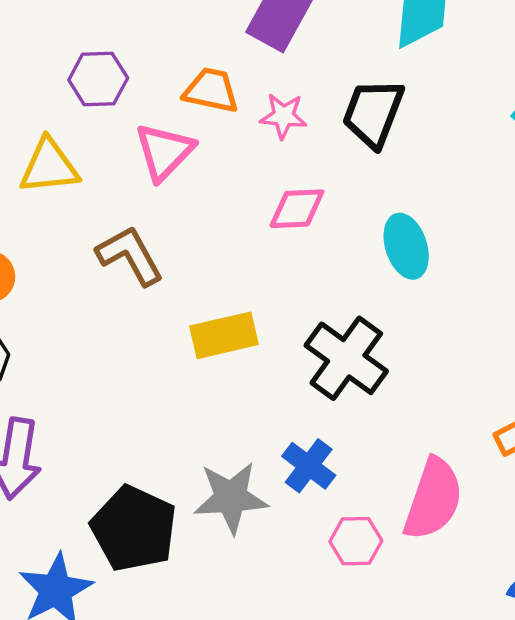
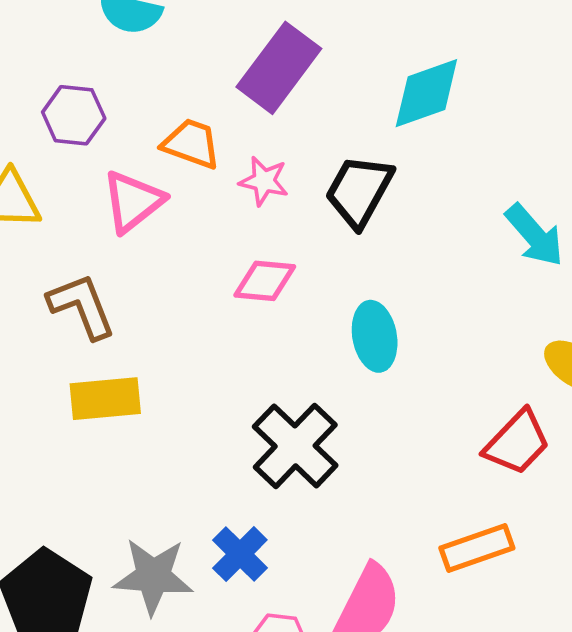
yellow rectangle: (224, 335) -> (105, 399), moved

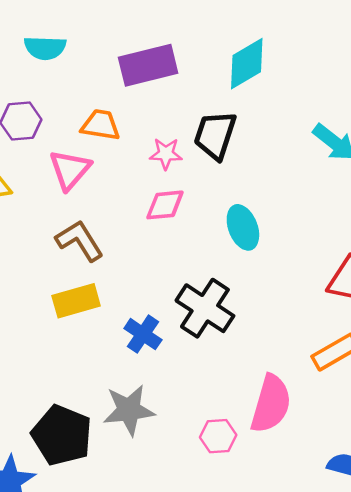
purple rectangle: (279, 68) -> (148, 65), turned 50
pink star: (264, 181) -> (166, 154), moved
brown L-shape: (82, 306) -> (80, 241), moved
blue cross: (240, 554) -> (143, 334), moved

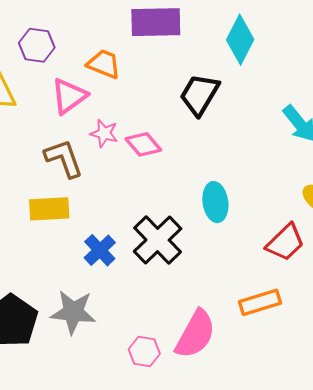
cyan diamond: (247, 64) -> (240, 40), turned -45
pink star: (166, 154) -> (104, 133), moved
pink diamond: (165, 205) -> (143, 144), turned 42
cyan ellipse: (243, 227) -> (215, 202), moved

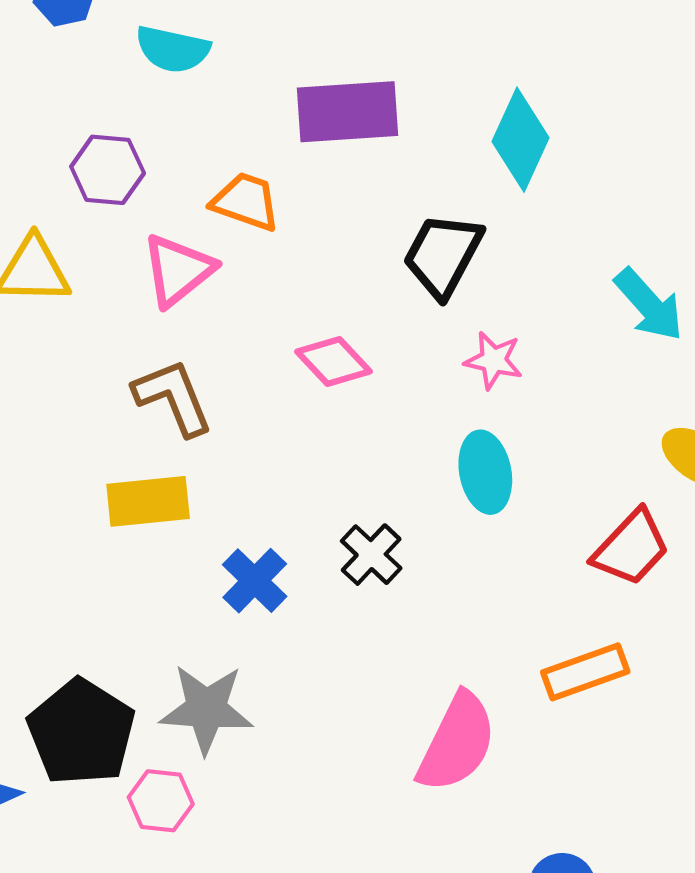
pink star: (104, 133) -> (494, 360), moved
black cross: (158, 240) -> (371, 555), size x0.6
pink hexagon: (144, 351) -> (161, 801), moved

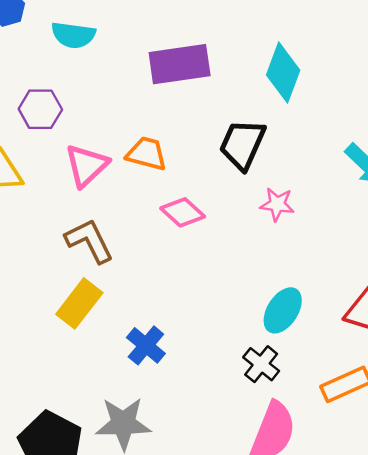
orange trapezoid: (246, 202) -> (147, 154), moved
cyan ellipse: (485, 472) -> (283, 310), moved, turned 48
yellow rectangle: (148, 501) -> (79, 303), turned -42
black cross: (371, 555) -> (261, 364), moved

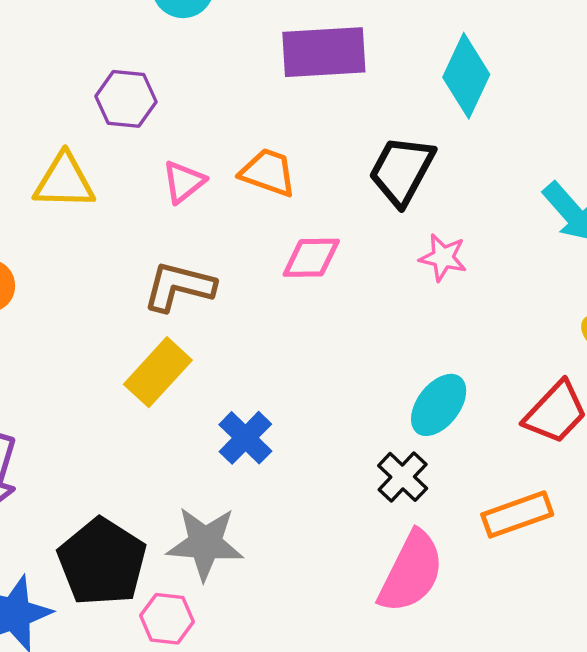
pink triangle: (87, 165) -> (184, 182), size x0.7
pink diamond: (183, 212) -> (311, 258), turned -48
brown L-shape: (89, 241) -> (179, 287), turned -54

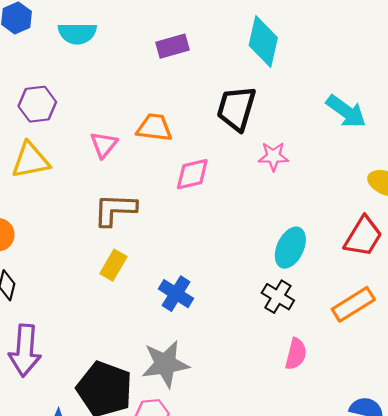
purple rectangle: (324, 52) -> (173, 46), size x0.6
purple hexagon: (126, 99) -> (37, 104), moved
yellow rectangle: (158, 372) -> (113, 265), size x0.7
pink semicircle: (411, 572) -> (296, 354), size x0.6

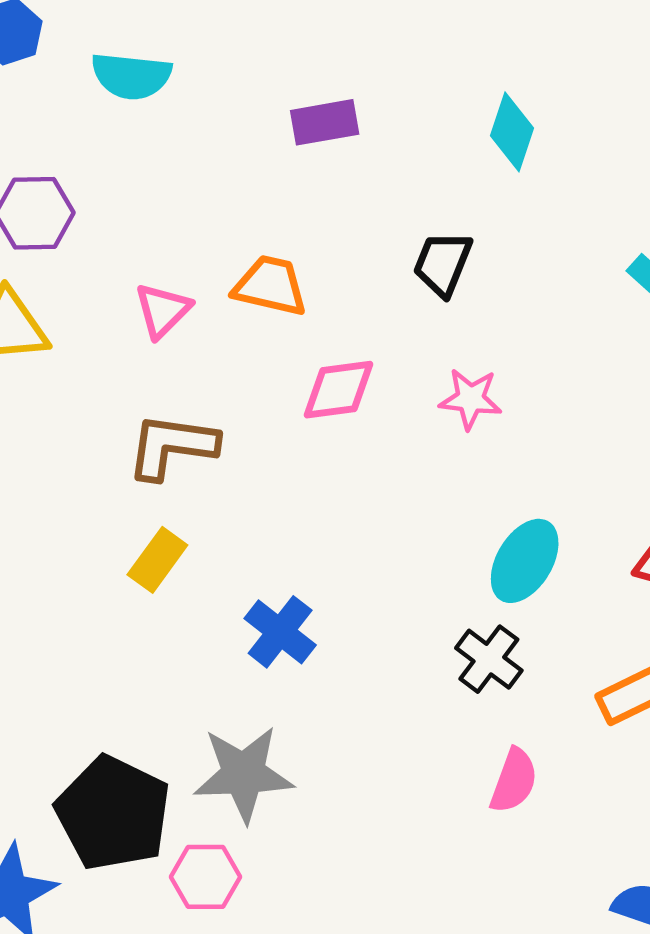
cyan diamond: (263, 42) -> (512, 132), size x0.7
black trapezoid: (236, 108) -> (443, 264), size x0.7
pink star: (273, 156) -> (470, 399), moved

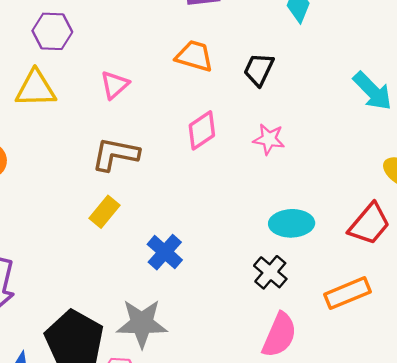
orange trapezoid: (270, 286) -> (194, 56), moved
pink diamond: (339, 390) -> (202, 130), turned -30
cyan ellipse: (525, 561) -> (292, 223), turned 54
pink semicircle: (514, 781) -> (279, 335), size x1.4

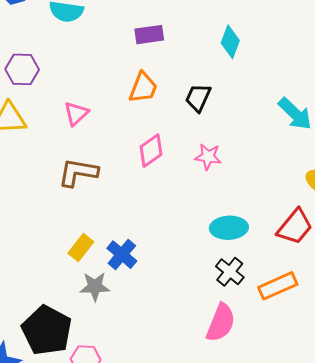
orange trapezoid: (194, 56) -> (143, 88), turned 96
yellow rectangle: (104, 212) -> (81, 247), moved
black cross: (270, 272) -> (230, 272), moved
gray star: (142, 323) -> (95, 287), moved, size x0.7

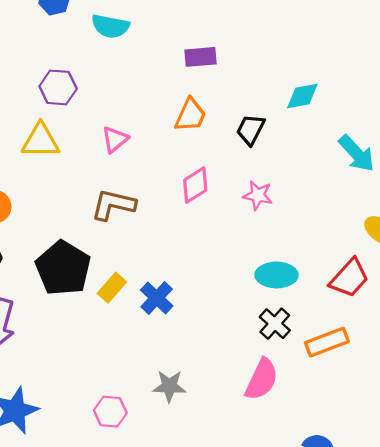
cyan diamond: (230, 42) -> (302, 96), moved, turned 56
gray star: (95, 287) -> (169, 386), moved
black pentagon: (47, 330) -> (63, 268), moved

